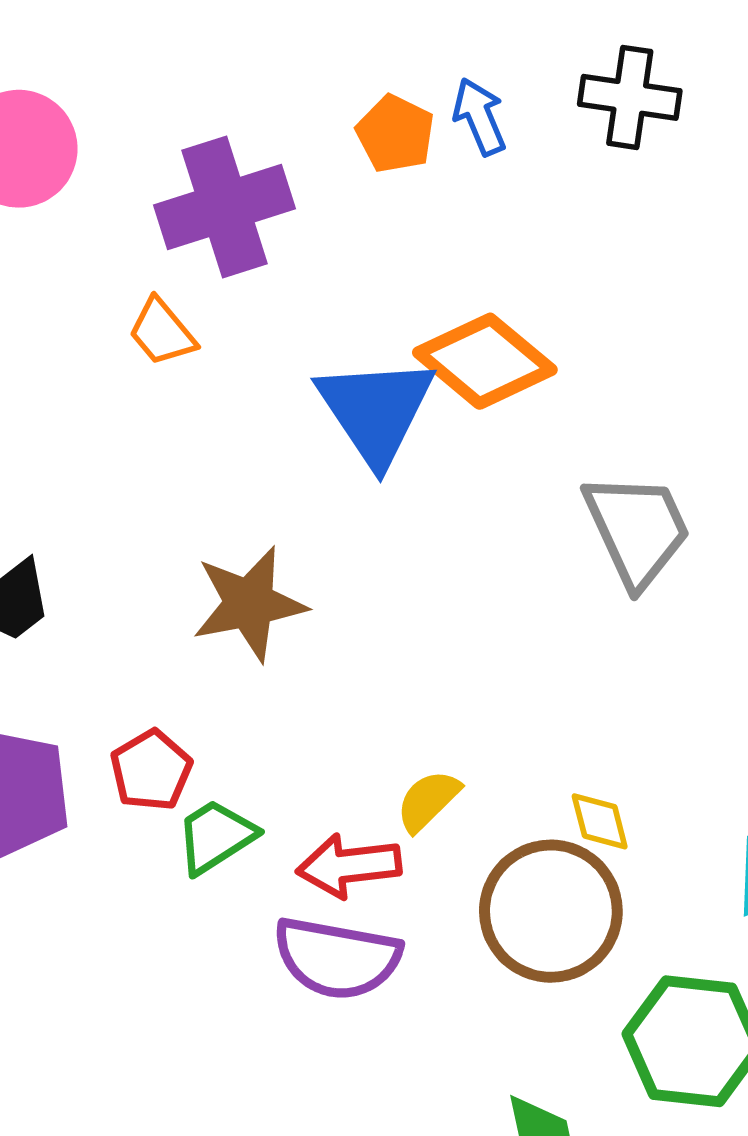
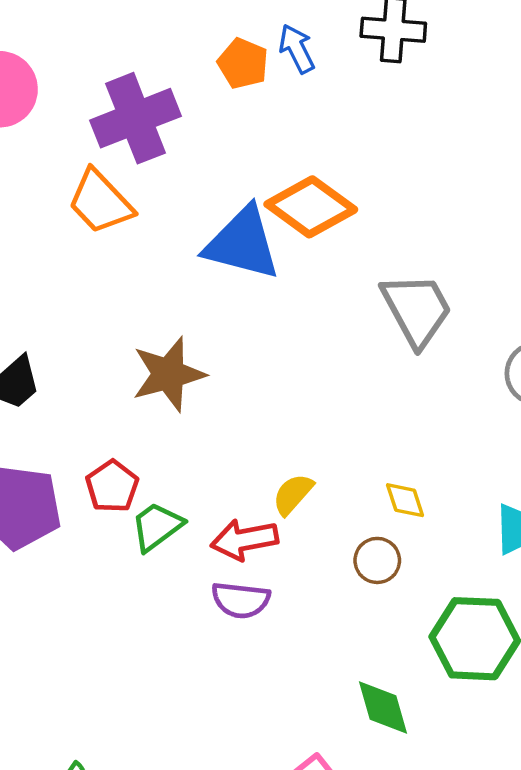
orange trapezoid: (162, 332) -> (100, 202), size x1.5
blue triangle: (376, 410) -> (242, 243), turned -38
brown circle: (551, 911) -> (377, 560), size x0.5
purple semicircle: (337, 958) -> (241, 600), size x0.7

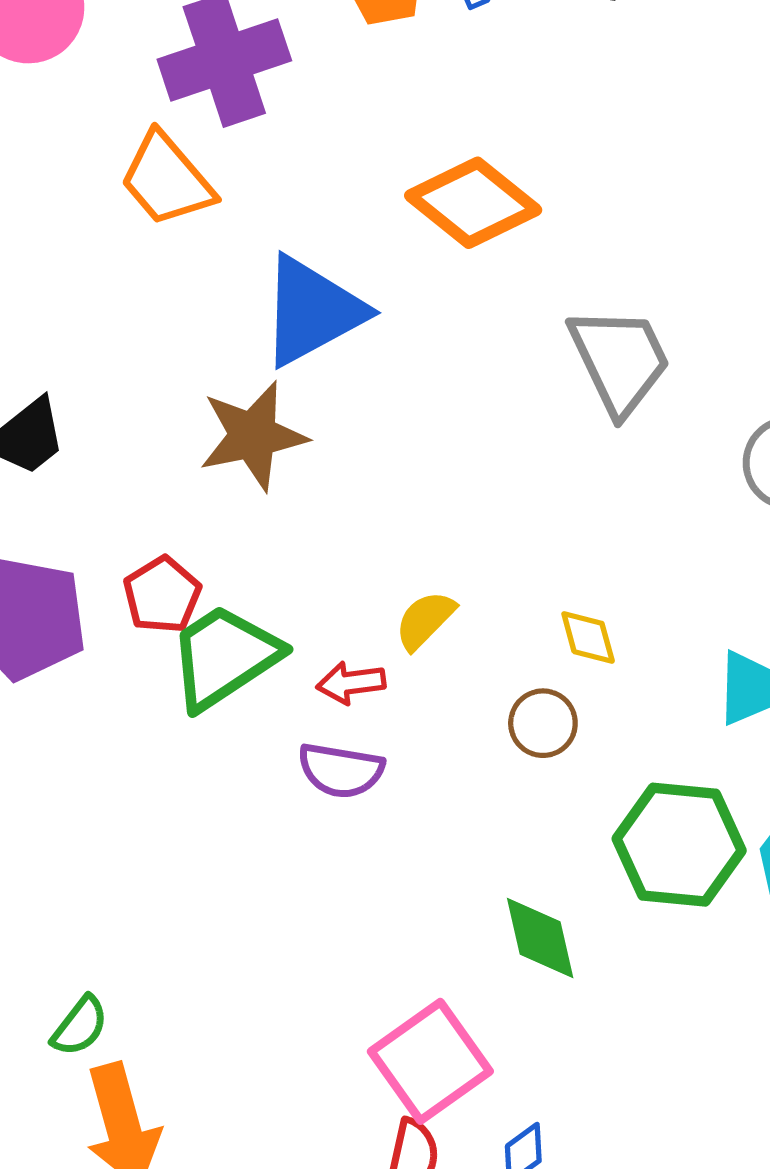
blue triangle: (242, 243) -> (312, 311), moved, turned -46
green trapezoid: (157, 526) -> (224, 657), size x1.5
red arrow: (244, 540) -> (351, 683), size x0.7

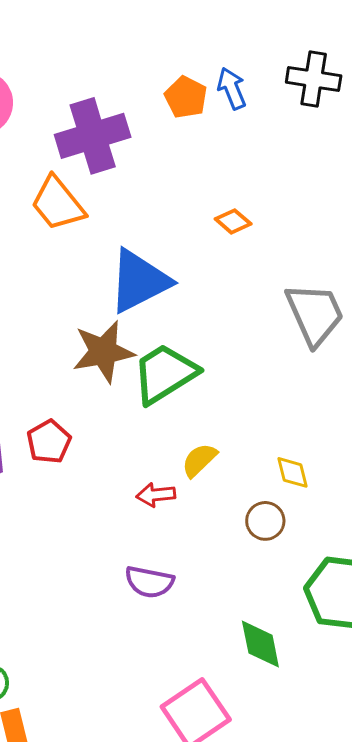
orange diamond: (473, 203) -> (233, 221), size x0.5
green trapezoid: (224, 657) -> (165, 374), moved
purple semicircle: (341, 770) -> (149, 582), moved

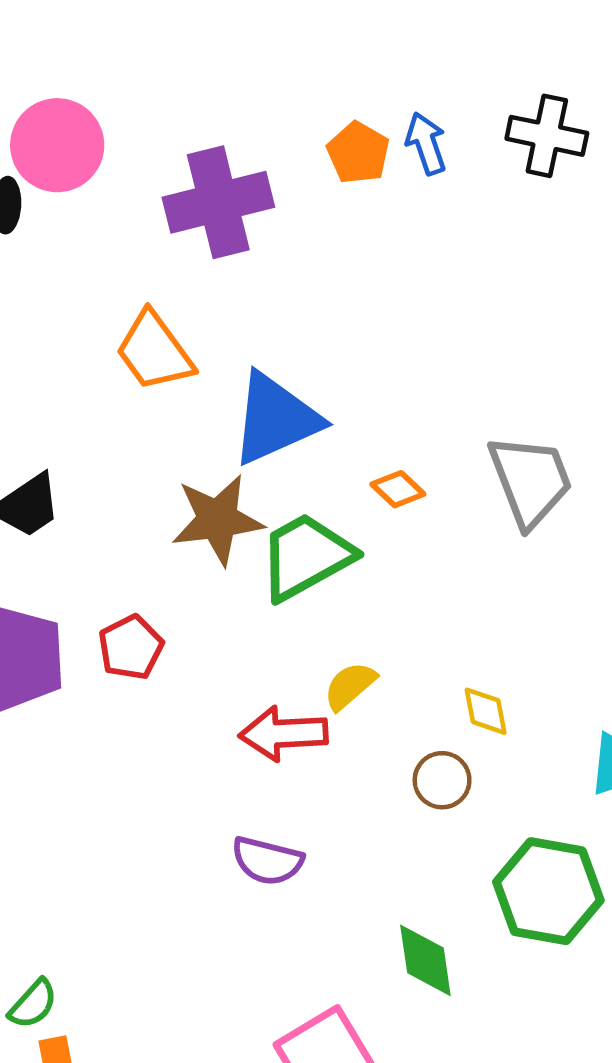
orange trapezoid: (58, 203) -> (154, 351), moved
orange diamond: (233, 221) -> (398, 489), moved
red arrow: (156, 495) -> (284, 734), size x1.5

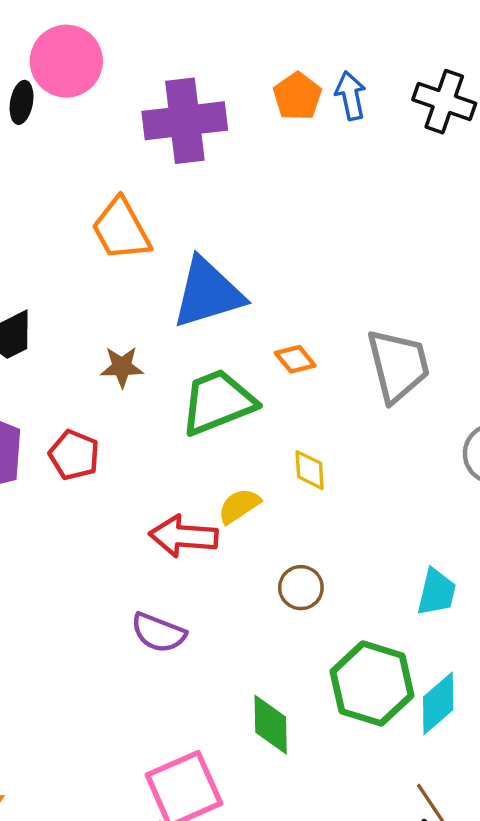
brown star: (218, 520) -> (122, 367), moved, size x0.6
red pentagon: (131, 647) -> (74, 455), turned -30
yellow diamond: (486, 711) -> (310, 470), moved

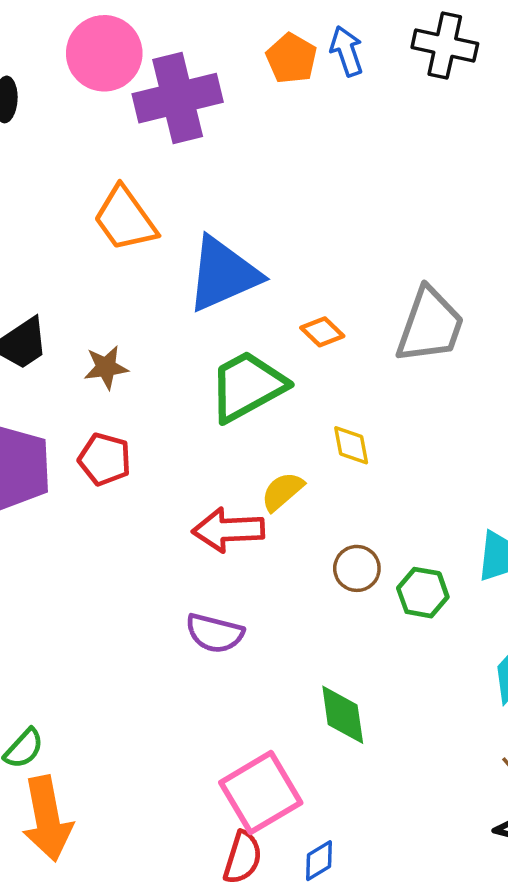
pink circle: (66, 61) -> (104, 53), moved
gray trapezoid: (398, 365) -> (430, 325), turned 40
brown star: (122, 367) -> (106, 367), moved
green hexagon: (372, 683) -> (423, 593), moved, size x0.6

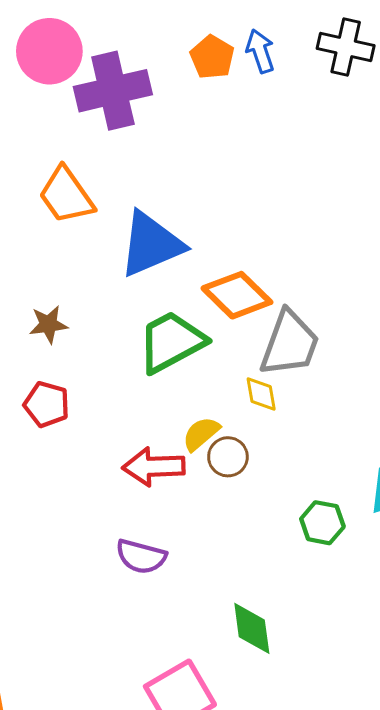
gray trapezoid: (430, 325) -> (290, 343), moved
orange diamond: (322, 332) -> (237, 295), size x1.8
brown circle: (357, 568) -> (228, 457), moved

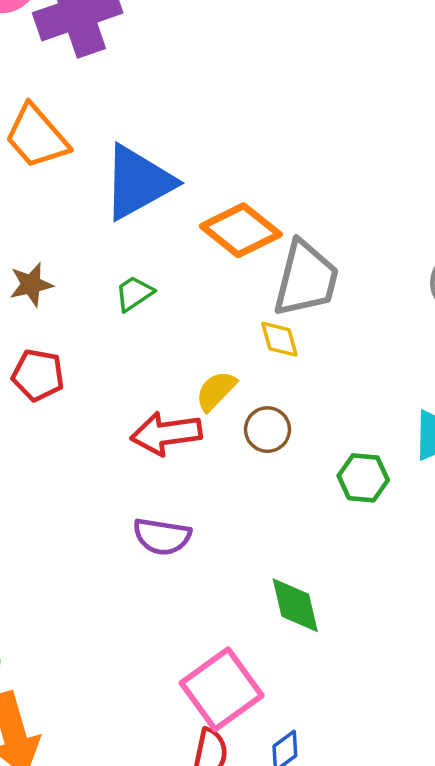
green trapezoid: (171, 342) -> (134, 293), moved, size x0.5
brown circle: (228, 457) -> (267, 430), moved

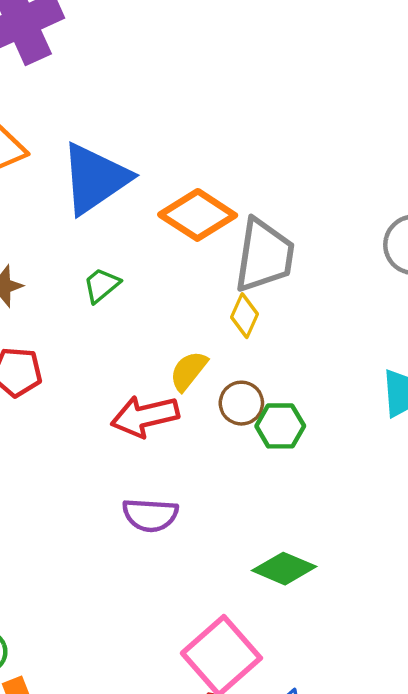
yellow diamond: (279, 339) -> (244, 316), turned 45
green hexagon: (363, 478) -> (280, 426), moved
green diamond: (295, 605) -> (284, 569), turned -48

